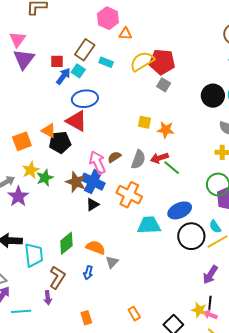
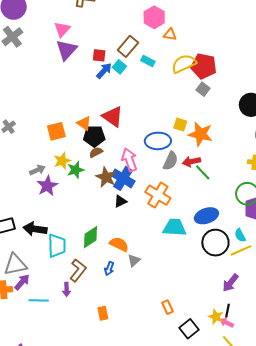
blue ellipse: (85, 99) -> (158, 141), moved
orange star: (166, 130) -> (201, 134), size x1.4
brown semicircle: (114, 157) -> (96, 152), moved
orange rectangle: (134, 314) -> (168, 307), moved

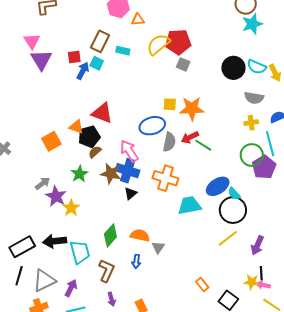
yellow star: (62, 161) -> (71, 208), moved
cyan semicircle: (240, 235) -> (234, 194), moved
yellow line: (241, 250) -> (228, 238), moved
purple arrow: (22, 282) -> (71, 288), moved
purple arrow: (67, 289) -> (111, 299), moved

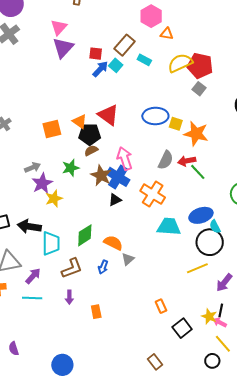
blue ellipse: (152, 126) -> (155, 116), moved
brown L-shape: (106, 271) -> (72, 268), turned 30

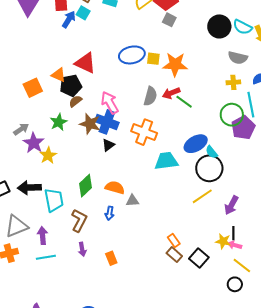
gray triangle: (128, 259) -> (132, 201), turned 48
brown L-shape: (72, 268) -> (79, 220), turned -30
purple arrow: (33, 276) -> (43, 235), turned -36
brown rectangle: (155, 362) -> (174, 255), moved

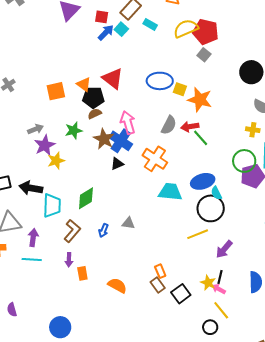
orange semicircle: (115, 188) -> (117, 285), moved
orange rectangle: (111, 258) -> (82, 273), moved

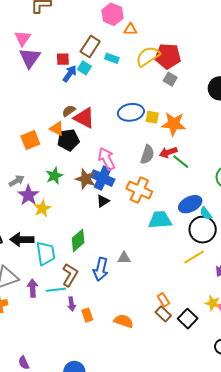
brown semicircle: (95, 114) -> (69, 111), moved
blue arrow: (103, 230) -> (101, 269), size x1.6
cyan line: (32, 260) -> (56, 290), moved

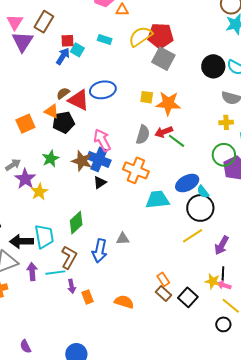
brown rectangle: (90, 47) -> (44, 22), moved
red square: (63, 59) -> (68, 41), moved
gray square: (170, 79) -> (163, 59), size x1.6
blue ellipse: (131, 112) -> (103, 90), moved
black arrow: (22, 240) -> (22, 241), moved

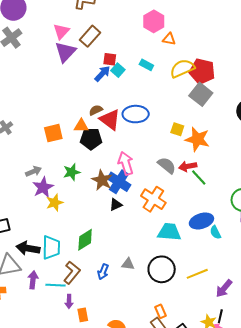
orange triangle: (52, 111) -> (81, 126), turned -35
gray semicircle: (143, 135) -> (167, 165), turned -78
black circle: (200, 208) -> (162, 269), moved
blue arrow: (100, 251) -> (103, 272), size x0.7

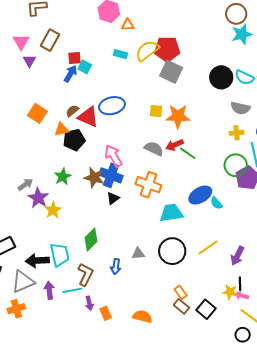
purple triangle: (65, 52) -> (30, 61), size x0.6
cyan rectangle: (146, 65) -> (120, 54), moved
orange square: (53, 133) -> (37, 113), moved, turned -30

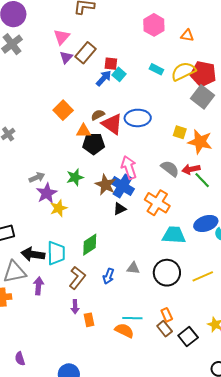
orange triangle: (128, 25) -> (187, 36), moved
brown rectangle: (50, 40) -> (86, 53), moved
cyan line: (72, 290) -> (132, 318), moved

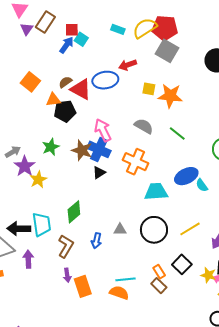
red arrow: (191, 169) -> (128, 65), moved
orange rectangle: (89, 320) -> (83, 286), size x1.5
black square: (188, 336) -> (182, 264), moved

